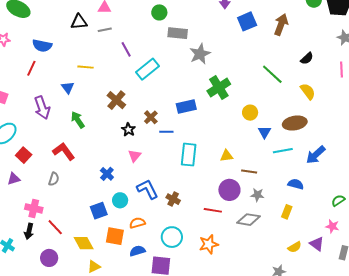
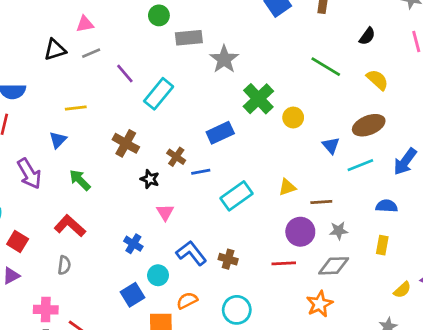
blue triangle: (68, 87) -> (58, 140), turned 32
yellow circle: (250, 113) -> (293, 118), moved
cyan rectangle: (189, 155) -> (236, 196), turned 60
orange star: (209, 244) -> (320, 304), moved

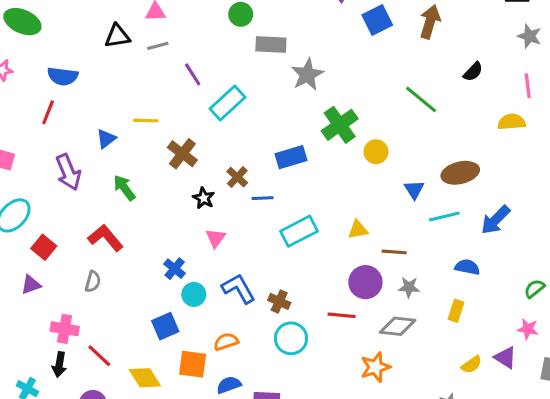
yellow semicircle: (377, 80) -> (512, 122), moved, turned -55
yellow line: (76, 108) -> (146, 121), moved
cyan circle: (158, 275) -> (194, 294), moved
cyan circle: (237, 310) -> (291, 338), moved

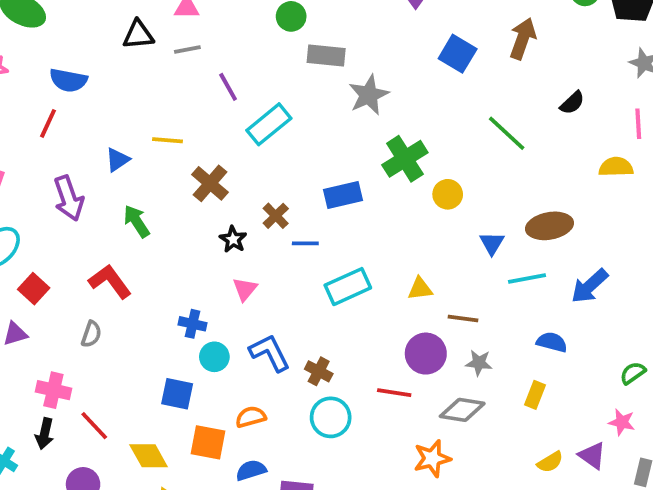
blue square: (377, 20) -> (458, 54), moved, turned -36
blue cross: (175, 269) -> (193, 324), turned -30
blue square: (165, 326) -> (177, 394), turned 32

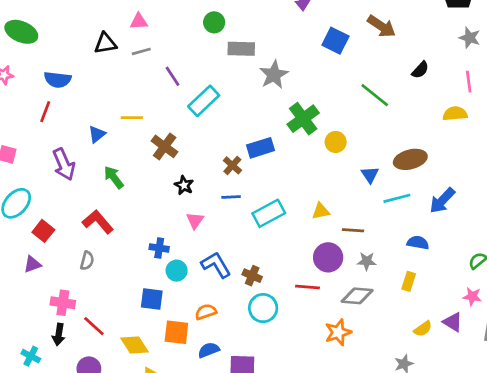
brown arrow: (523, 39) -> (381, 26), turned 108
brown cross: (276, 216) -> (232, 165), moved
blue line: (305, 243) -> (231, 197), moved

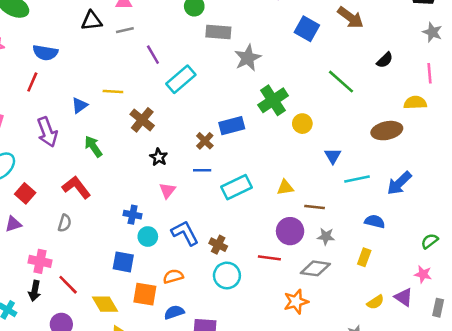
brown ellipse: (410, 159) -> (387, 131), moved

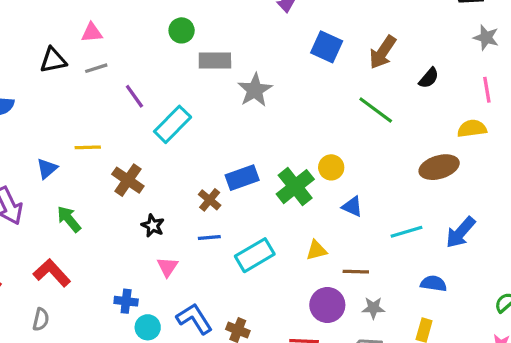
brown arrow: (350, 18) -> (383, 52), moved, turned 92
green cross: (273, 100) -> (295, 187), moved
blue triangle: (333, 156) -> (352, 207), moved, turned -30

